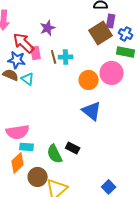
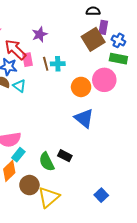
cyan rectangle: (27, 147) -> (18, 155), turned -56

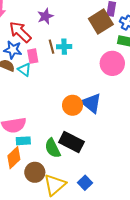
pink rectangle: (27, 60) -> (33, 56), moved
orange circle: (81, 87) -> (73, 105), moved
cyan rectangle: (18, 155) -> (23, 141), turned 48
black rectangle: (65, 156) -> (71, 142), size x1.6
blue square: (101, 195) -> (85, 183), moved

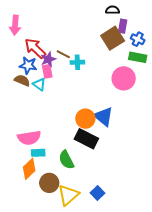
purple star: (45, 16) -> (48, 59), moved
brown line: (52, 47) -> (63, 54), moved, turned -48
black rectangle: (71, 142) -> (86, 139), moved

